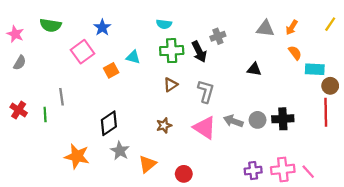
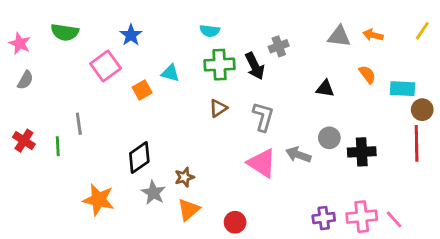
orange arrow: (292, 27) -> (373, 35), turned 72
orange semicircle: (295, 53) -> (367, 74), moved
gray circle: (258, 120) -> (329, 138), moved
brown star: (164, 125) -> (184, 177), moved

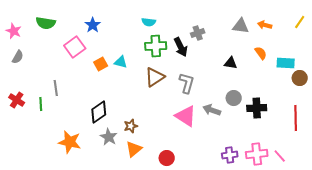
cyan triangle: (170, 73) -> (121, 62), moved
brown triangle: (218, 108) -> (155, 77), size x1.5
red line: (417, 143) -> (296, 118), moved

